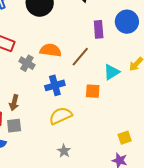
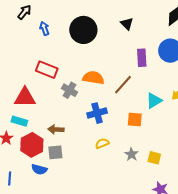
brown arrow: (14, 103) -> (56, 129), turned 77
yellow semicircle: (61, 116) -> (102, 143), size x0.6
yellow square: (125, 138) -> (154, 158), moved, turned 32
gray star: (64, 151) -> (131, 154), moved

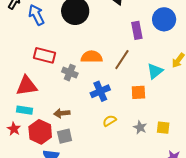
blue arrow: (44, 28) -> (36, 15), size x1.5

